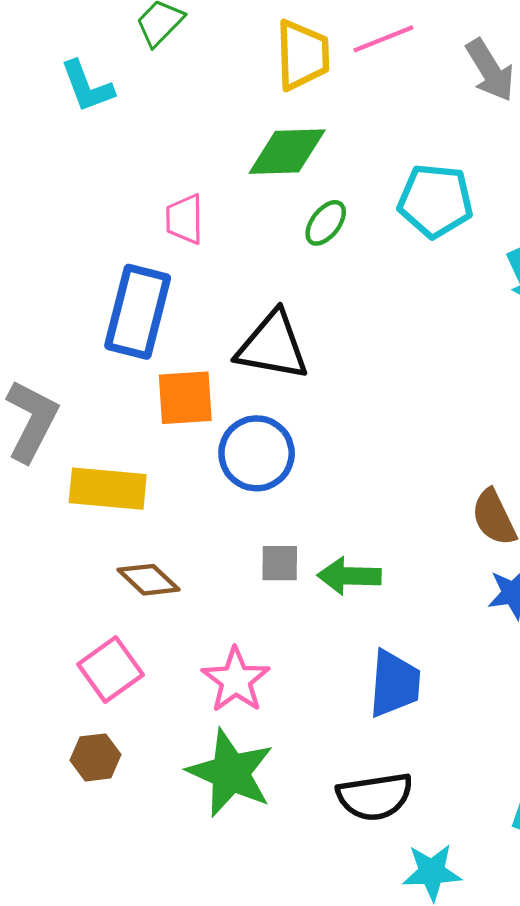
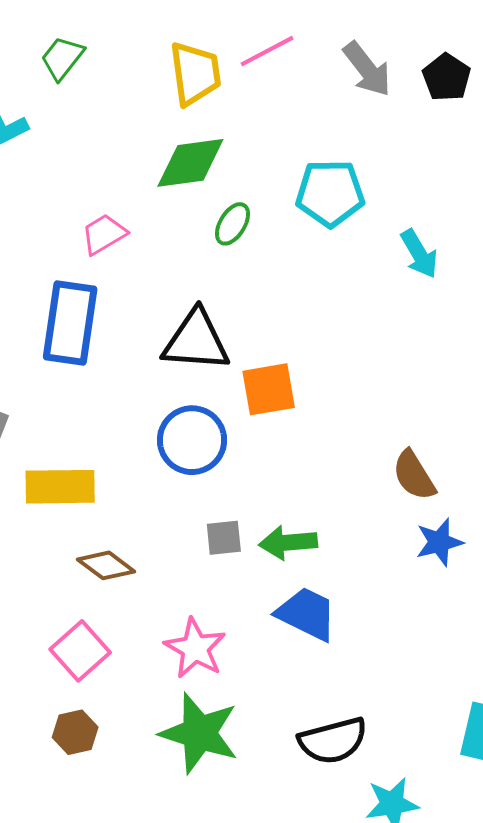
pink trapezoid: (185, 219) -> (104, 234), turned 66
orange square: (185, 398) -> (269, 389), moved
blue trapezoid: (394, 684) -> (307, 614), moved, turned -62

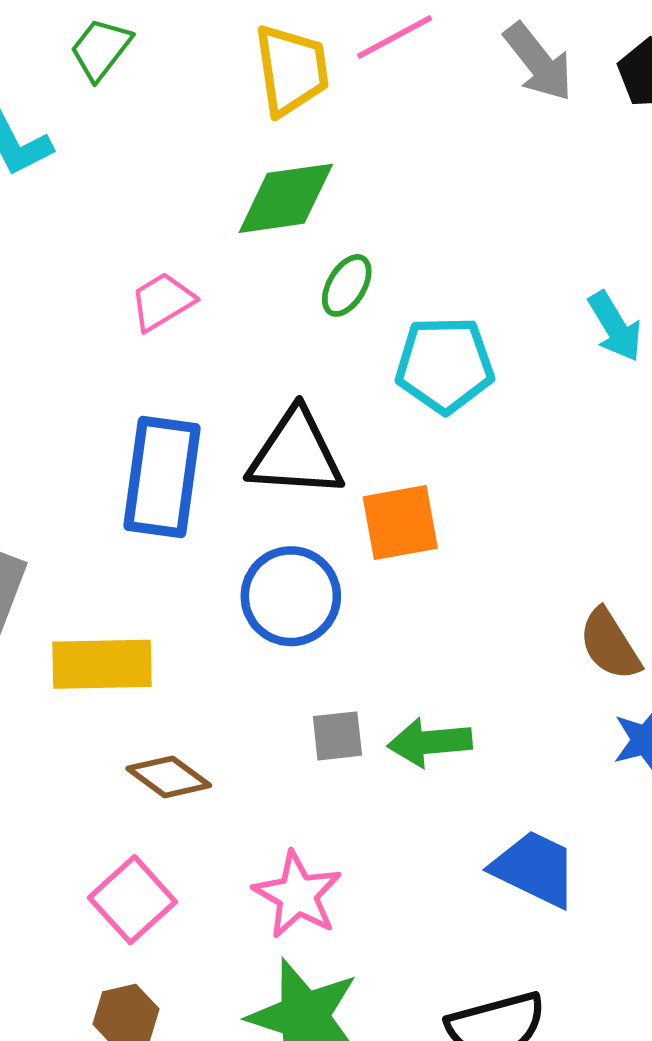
cyan pentagon: (330, 193) -> (445, 365), moved
blue rectangle: (70, 323) -> (162, 477), moved
blue trapezoid: (307, 614) -> (535, 869), moved

